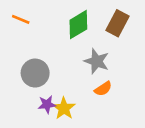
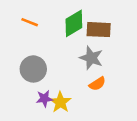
orange line: (21, 19) -> (30, 22), moved
brown rectangle: (118, 23) -> (99, 30), moved, turned 65

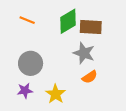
purple star: (44, 99) -> (25, 91), moved

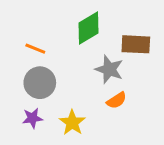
orange line: (27, 20) -> (35, 49), moved
brown rectangle: (91, 27) -> (136, 44), moved

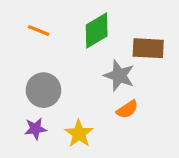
orange line: (35, 49) -> (39, 31), moved

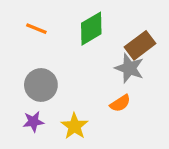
brown rectangle: (148, 48) -> (140, 45), turned -40
gray star: (119, 76) -> (129, 68), moved

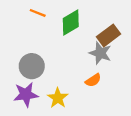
orange line: (36, 29) -> (38, 13), moved
purple star: (33, 122) -> (26, 94), size x1.5

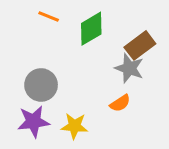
yellow star: (58, 98) -> (74, 126), turned -30

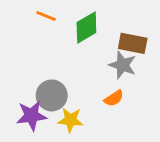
brown rectangle: (140, 45) -> (133, 43), turned 48
gray circle: (41, 85) -> (52, 95), moved

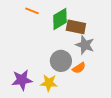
brown rectangle: (133, 43) -> (76, 27), moved
gray circle: (52, 95) -> (61, 61), moved

